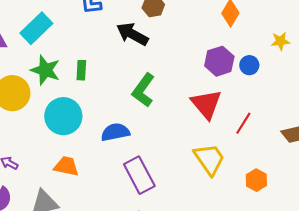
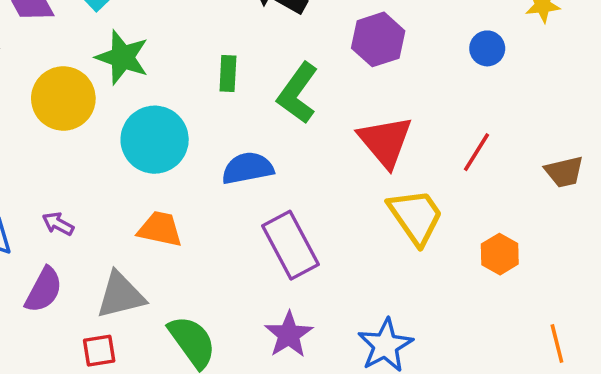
purple hexagon: (219, 61) -> (378, 39), moved
green rectangle: (81, 70) -> (228, 73), moved
red triangle: (206, 104) -> (385, 141), moved

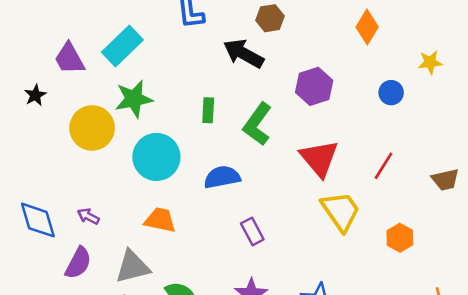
green star: (122, 57) -> (134, 99), turned -30
purple rectangle: (291, 245) -> (252, 231), size x0.6

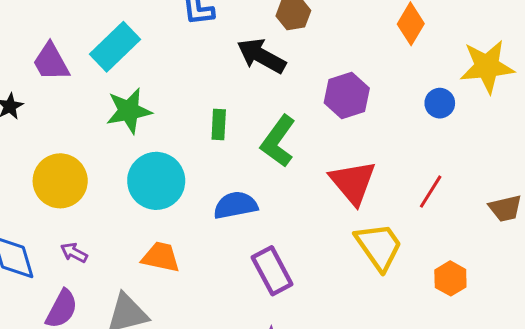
yellow star: (430, 62) -> (487, 67), size x1.8
yellow circle: (92, 128) -> (60, 181), moved
purple rectangle: (252, 231) -> (272, 271), size x1.4

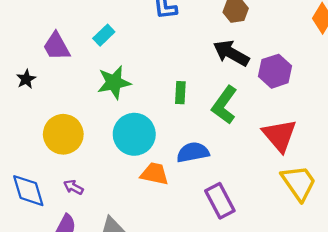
cyan rectangle: (115, 47) -> (104, 35), size x0.6
black arrow: (261, 56) -> (231, 53), moved
orange trapezoid: (161, 257) -> (155, 174), moved

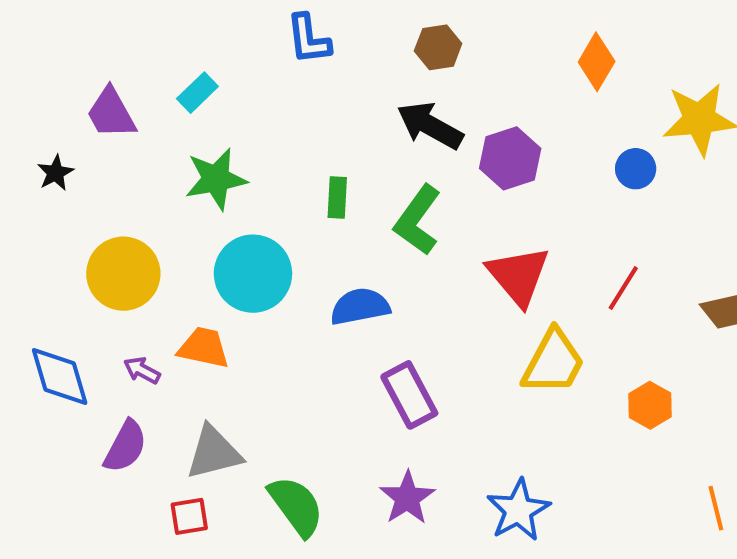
orange trapezoid: (155, 174) -> (204, 348), moved
yellow trapezoid: (299, 183) -> (553, 362), turned 63

